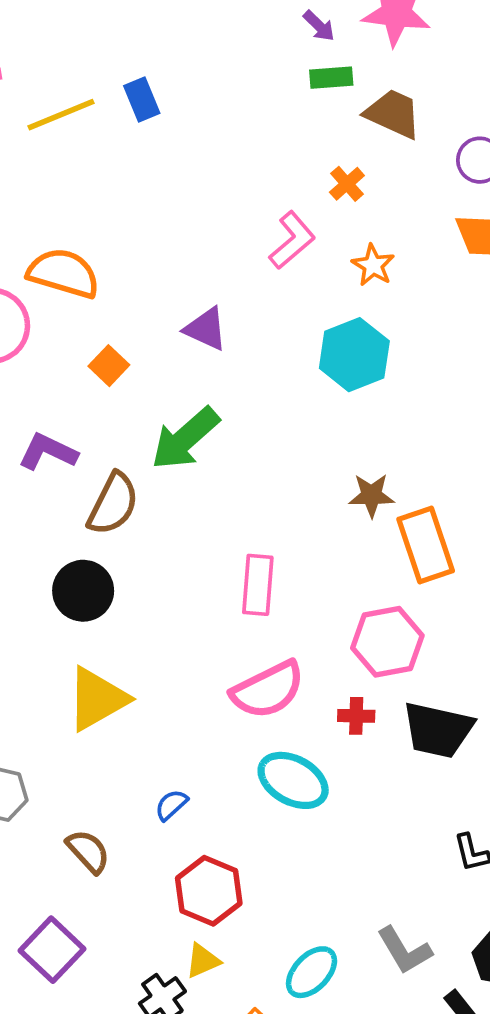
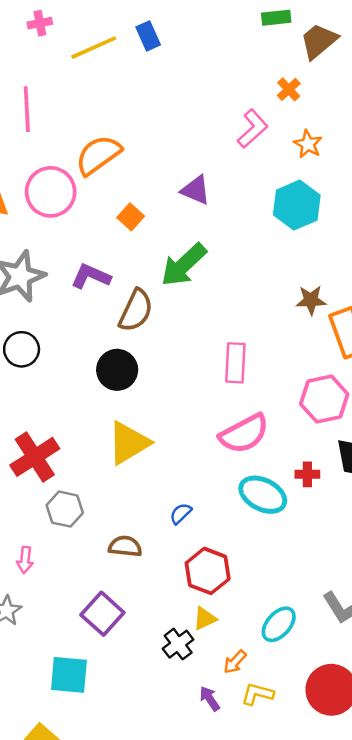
brown trapezoid: (393, 114) -> (319, 41), turned -63
orange semicircle: (63, 273) -> (98, 155), turned -51
red cross: (356, 716) -> (307, 474), moved
brown semicircle: (88, 851) -> (125, 546), turned -40

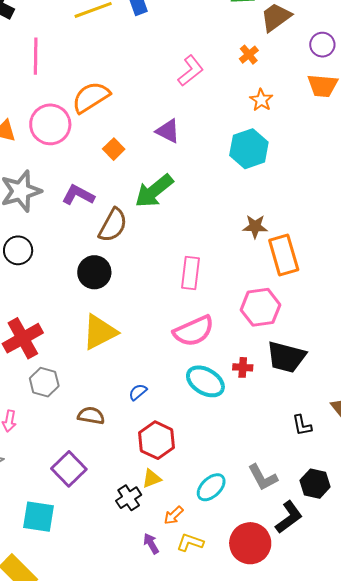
pink L-shape: (253, 129) -> (191, 71), moved

